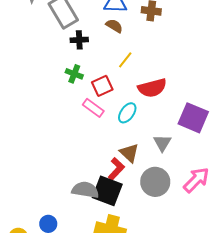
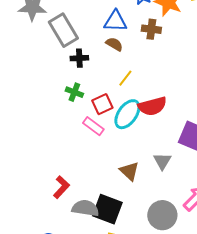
cyan ellipse: (127, 113) -> (127, 114), moved, size x1.4
red L-shape: (116, 169) -> (61, 187), moved
gray circle: (155, 182) -> (162, 215), moved

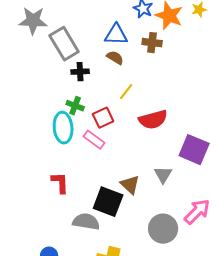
cyan ellipse: (127, 114) -> (63, 128), moved, turned -40
red L-shape: (61, 187) -> (60, 183), moved, turned -45
black square: (107, 209) -> (108, 202), moved

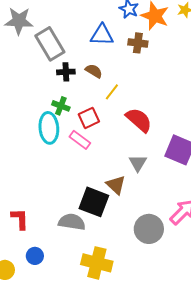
brown semicircle: (115, 58) -> (94, 71), moved
red semicircle: (153, 120) -> (139, 120), turned -124
gray triangle: (163, 175) -> (138, 163), moved
red L-shape: (60, 183) -> (20, 219), moved

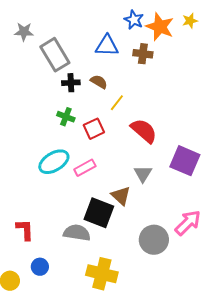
gray star: (19, 21) -> (24, 32), size x0.7
cyan ellipse: (49, 128) -> (54, 162), moved, turned 64
pink rectangle: (80, 140) -> (85, 168), moved, turned -65

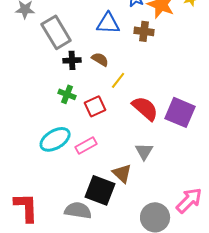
purple square: (185, 161) -> (180, 112), moved
red L-shape: (25, 230) -> (26, 207), size x1.4

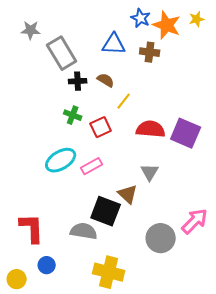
red semicircle: (145, 108) -> (151, 129), turned -36

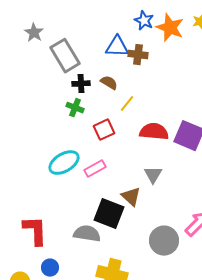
gray star: (31, 30) -> (34, 33), turned 30
brown cross: (150, 52) -> (138, 55), moved
green cross: (73, 115) -> (75, 108), moved

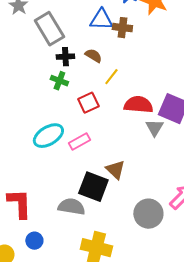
gray triangle: (153, 175) -> (154, 128), moved

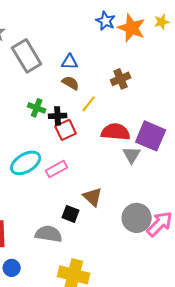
blue triangle: (101, 20) -> (70, 62), moved, size x0.7
brown cross: (122, 28) -> (121, 79), moved, turned -30
black cross: (65, 57) -> (58, 116), moved
black square: (93, 187) -> (71, 214), size x0.6
gray circle: (148, 214) -> (137, 218), moved

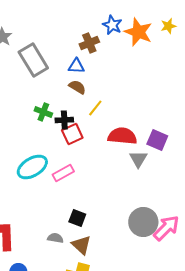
brown cross: (121, 79) -> (89, 43), moved
purple square: (151, 136) -> (157, 140), size x0.7
brown triangle: (93, 197) -> (81, 245), moved
gray semicircle: (49, 234) -> (55, 238), size x0.6

